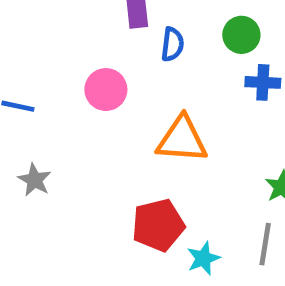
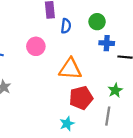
red pentagon: (158, 225) -> (81, 98), moved
cyan star: (203, 258) -> (67, 124), moved

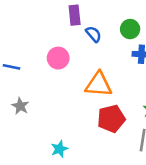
blue semicircle: (66, 26) -> (93, 34), turned -48
cyan star: (67, 124) -> (59, 149), moved

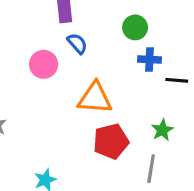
blue semicircle: (93, 34) -> (77, 43), moved

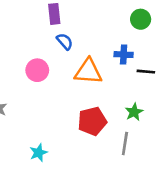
green circle: (135, 27) -> (141, 19), moved
pink circle: (44, 64) -> (37, 70), moved
orange triangle: (95, 98) -> (88, 72), moved

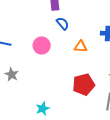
orange triangle: (88, 72) -> (81, 46), size x0.6

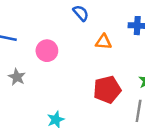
pink circle: (42, 46) -> (47, 51), moved

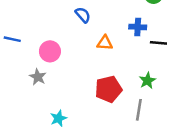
gray star: (17, 77) -> (38, 77), moved

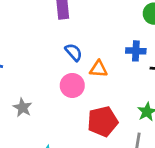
blue semicircle: (83, 15) -> (74, 52), moved
pink circle: (50, 51) -> (72, 85), moved

